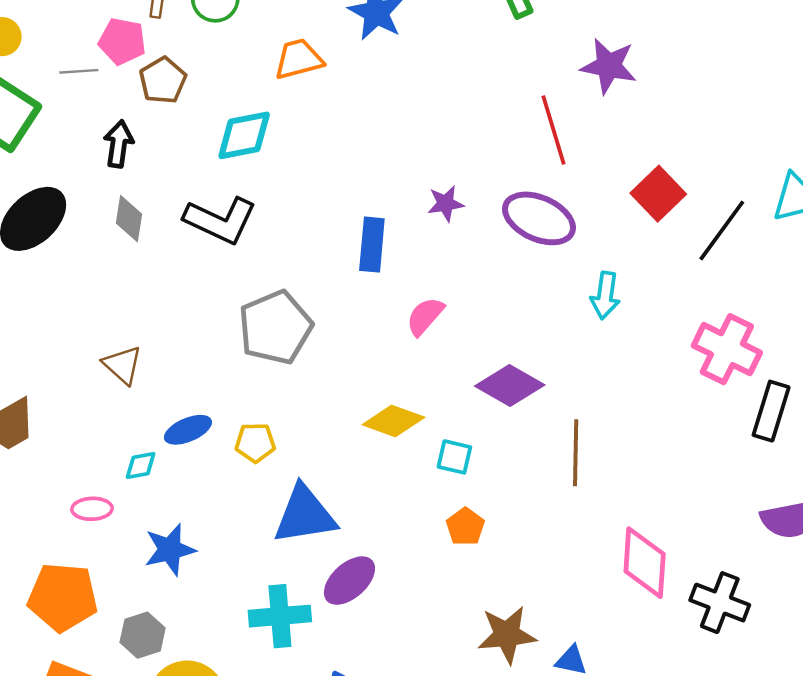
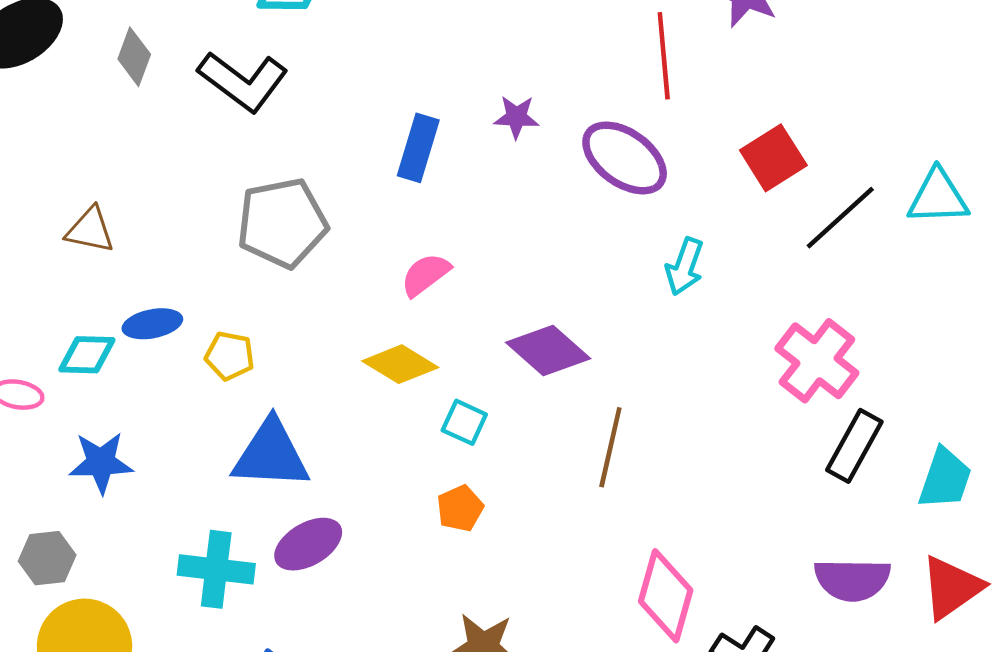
pink semicircle: (425, 316) -> (425, 275), moved
brown triangle: (122, 365) -> (90, 230), turned -42
cyan diamond: (141, 465) -> (87, 355), size x1.4

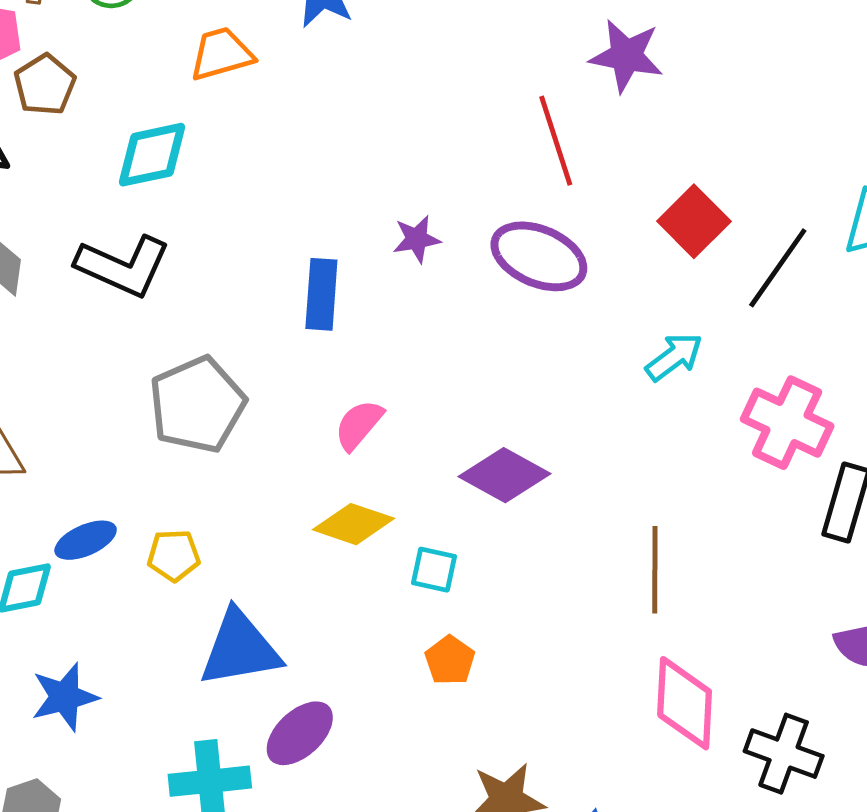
cyan arrow: (685, 267) -> (674, 357), moved, turned -134
brown line: (610, 447) -> (655, 570), moved

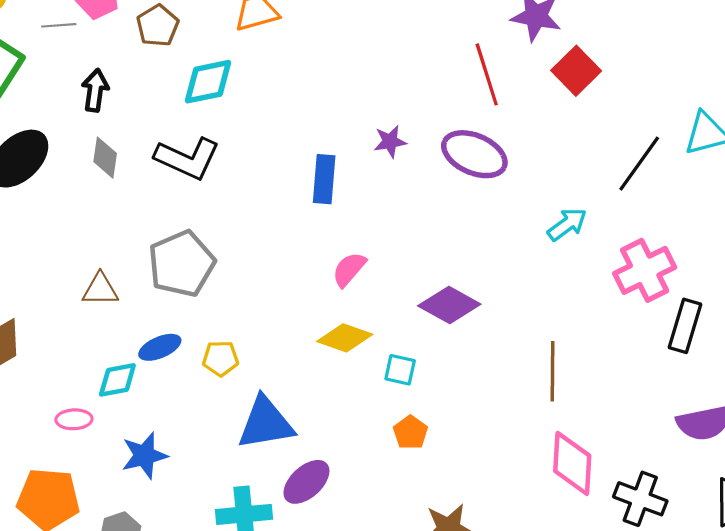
brown pentagon: (45, 85) -> (158, 26), moved
red square: (694, 221) -> (576, 71), moved
gray pentagon: (197, 405) -> (182, 264), moved
pink cross: (787, 423) -> (645, 270), turned 38

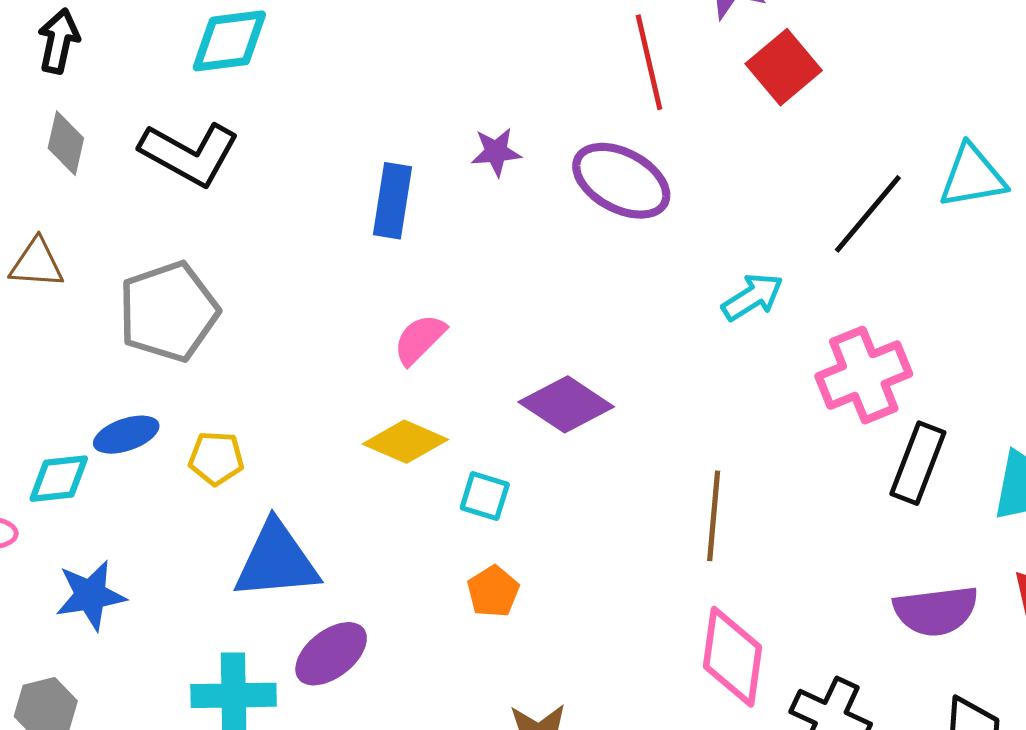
brown triangle: (100, 289) -> (37, 263), moved

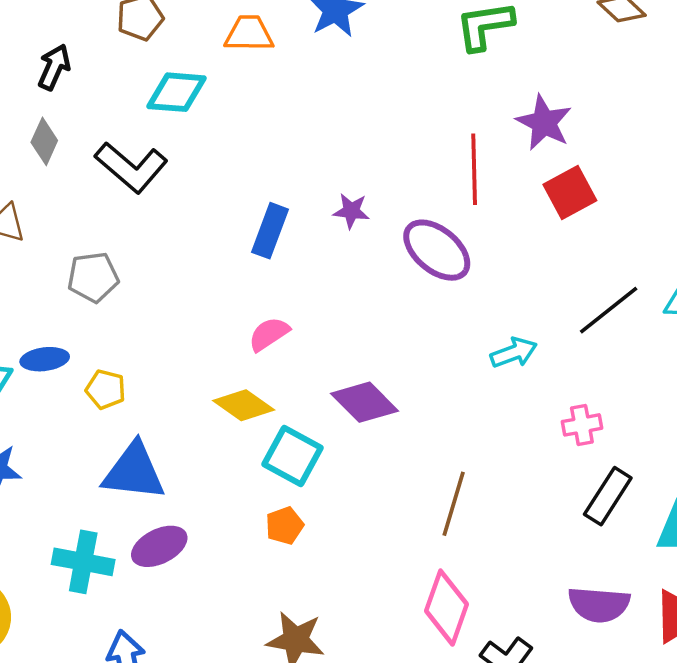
gray pentagon: (168, 312) -> (93, 277), size x0.7
pink cross: (864, 375) -> (582, 425), size x0.6
cyan square: (485, 496) -> (293, 456), size x1.6

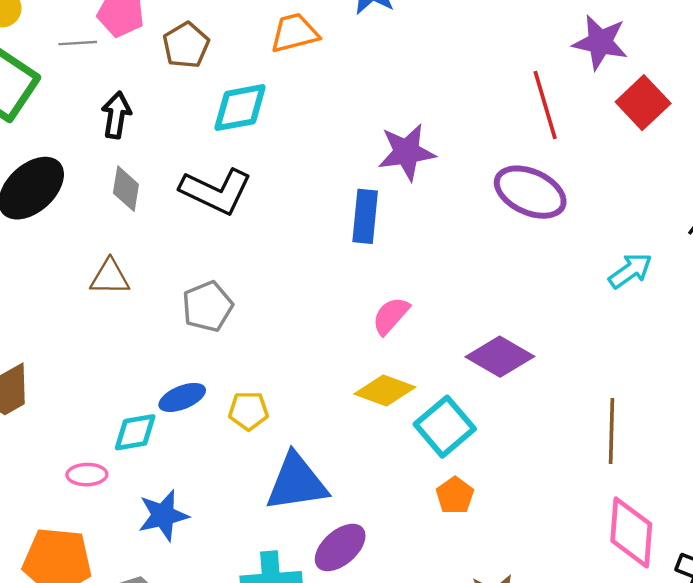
purple star: (351, 211) -> (407, 152), moved, size x1.6
cyan square: (293, 456) -> (445, 427), turned 36

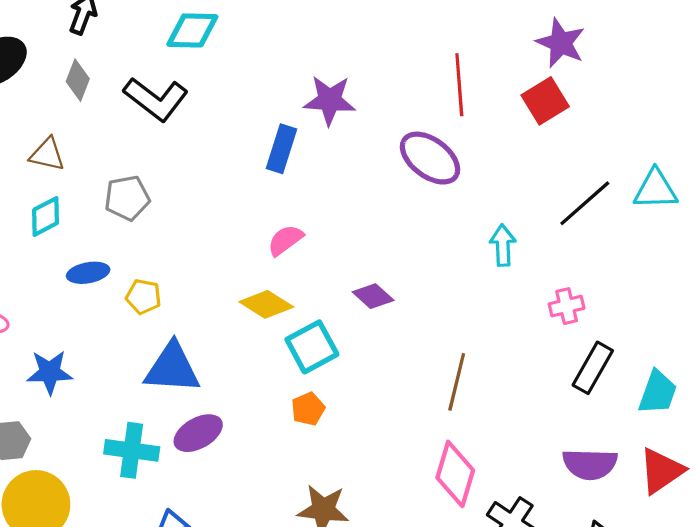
purple star: (600, 42) -> (561, 43), moved
cyan arrow: (630, 271) -> (503, 245), turned -69
purple diamond: (500, 357) -> (373, 296), size x0.7
cyan diamond: (135, 432) -> (46, 216), moved, turned -30

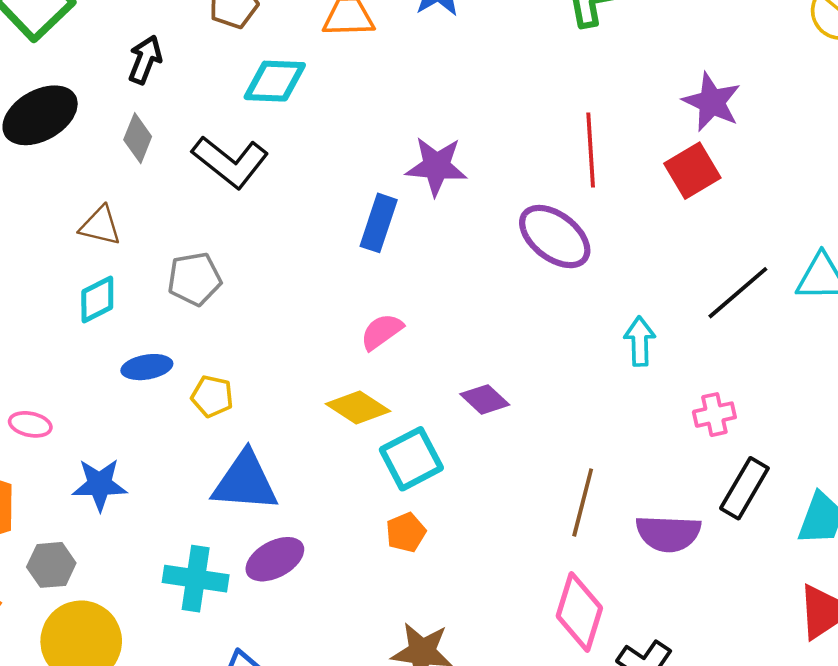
purple semicircle: (590, 464) -> (668, 533), moved

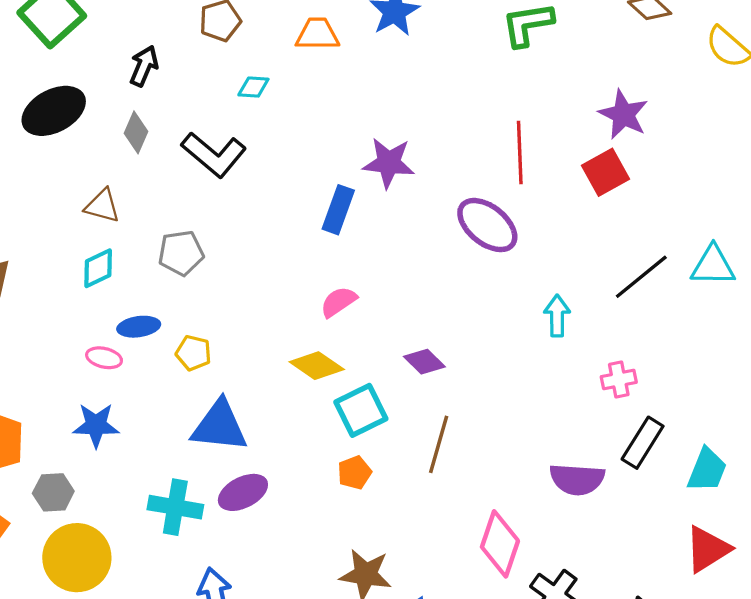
cyan diamond: (275, 81) -> (253, 87), size x0.6
pink ellipse: (30, 424) -> (104, 358), moved
brown line: (583, 503) -> (439, 444), moved

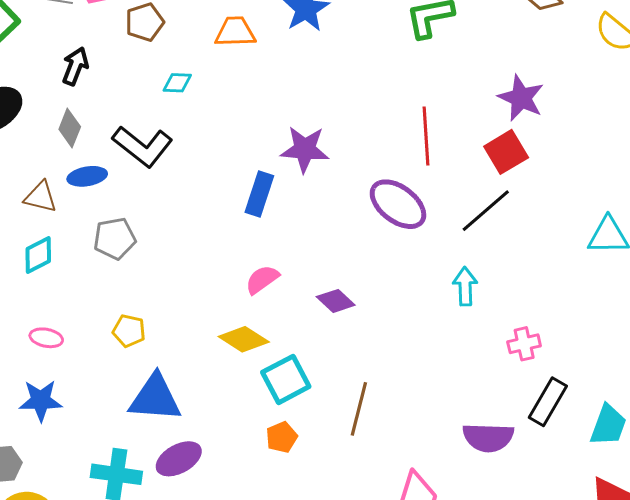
black line: (641, 277) -> (486, 211), moved
blue ellipse: (139, 327) -> (87, 176), moved
purple diamond: (424, 362) -> (336, 301), moved

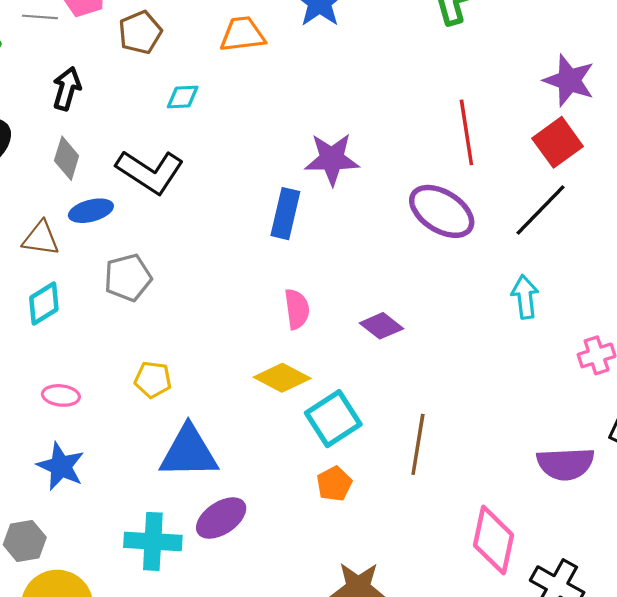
pink semicircle: (262, 279) -> (297, 309), turned 123
blue star: (41, 401) -> (61, 466), turned 30

